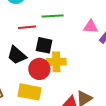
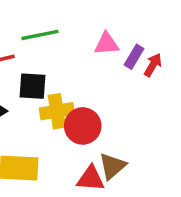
red circle: (39, 69) -> (83, 126), moved

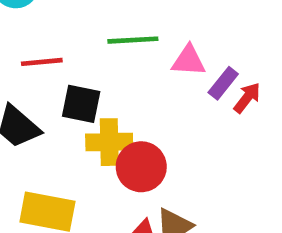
green line: (40, 35) -> (133, 40), moved

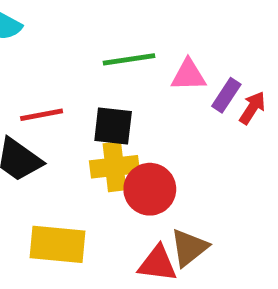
red line: (42, 62) -> (42, 115), moved
black square: (81, 104) -> (113, 126), moved

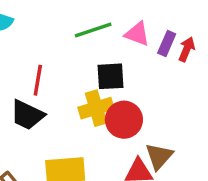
pink triangle: (189, 75) -> (137, 34), turned 32
red line: (42, 115) -> (38, 80), turned -60
black square: (113, 126) -> (110, 76), moved

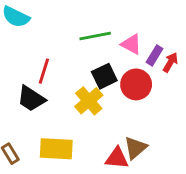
black square: (110, 76) -> (104, 76), turned -30
yellow cross: (96, 108) -> (89, 101), turned -32
red circle: (124, 120) -> (136, 84), moved

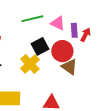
purple rectangle: (154, 55) -> (74, 30), turned -32
brown triangle: (135, 148) -> (69, 67), moved, turned -42

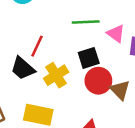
red circle: (62, 51) -> (98, 81), moved
yellow cross: (30, 64) -> (56, 75), moved

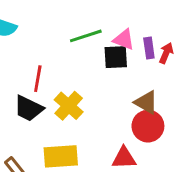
black square: (89, 58) -> (116, 57), moved, turned 30
red circle: (98, 81) -> (148, 126), moved

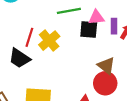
pink triangle: (124, 40) -> (96, 17), turned -35
yellow cross: (69, 106) -> (49, 41), moved

